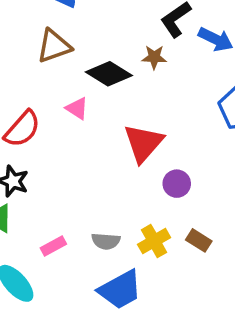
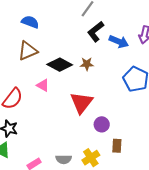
brown star: (154, 57) -> (87, 64), moved
brown rectangle: (199, 240) -> (117, 146), moved, turned 64

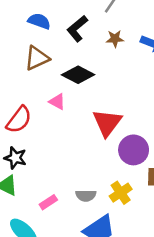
black L-shape: (96, 32) -> (77, 29), moved
brown star: (87, 64) -> (115, 39), moved
purple circle: (102, 124) -> (134, 150), size x1.5

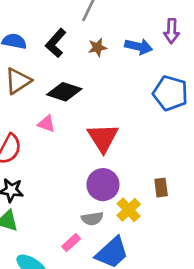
purple circle: (134, 150) -> (103, 185), moved
pink rectangle: (48, 202) -> (71, 243), moved

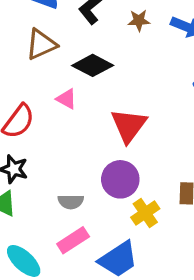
gray semicircle: (92, 219) -> (71, 202), moved
pink rectangle: (71, 243) -> (73, 240), size x1.4

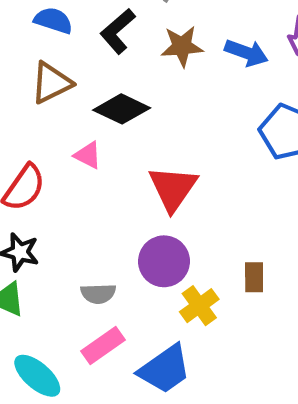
brown star: (139, 20) -> (182, 46), size x1.4

